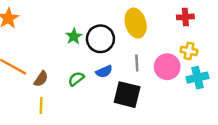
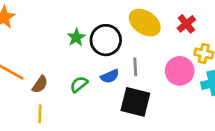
red cross: (185, 17) -> (186, 24), moved, turned -35
yellow ellipse: (136, 23) -> (145, 23), turned -40
gray line: (137, 63) -> (135, 67), moved

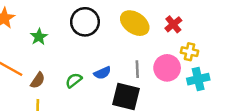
green star: (76, 37) -> (39, 37), moved
black circle: (106, 40) -> (85, 22), moved
gray line: (135, 67) -> (137, 69), moved

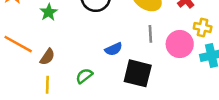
gray line: (137, 69) -> (150, 34), moved
green semicircle: (74, 80) -> (84, 76), moved

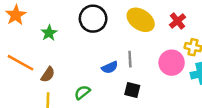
gray line: (150, 34) -> (130, 59), moved
black square: (138, 73) -> (132, 90), size x0.6

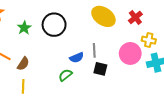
black circle: (93, 19) -> (54, 25), moved
black square: (132, 90) -> (100, 69), moved
green semicircle: (82, 92) -> (65, 75), moved

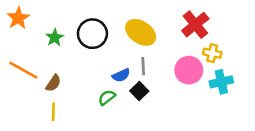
yellow ellipse: (103, 16) -> (141, 32), moved
red cross: (135, 17) -> (195, 25), size x1.5
black square: (100, 69) -> (139, 91), moved, turned 32

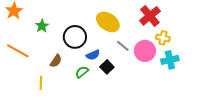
black circle: (92, 34) -> (75, 37), moved
gray line: (143, 66) -> (123, 46), moved, turned -48
brown semicircle: (53, 83) -> (56, 61), moved

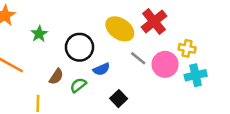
red cross: (150, 16) -> (154, 22), moved
black square: (107, 67) -> (119, 99), moved
green semicircle: (82, 72) -> (78, 85), moved

